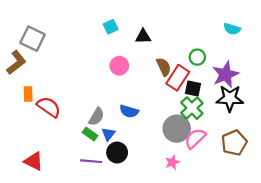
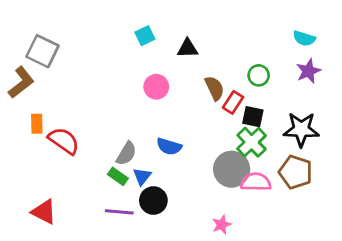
purple star: (225, 74) -> (308, 71), moved, size x0.7
red rectangle: (178, 78) -> (233, 102), size x0.7
pink semicircle: (195, 138) -> (256, 182), turned 45
brown pentagon: (234, 143) -> (296, 172), moved, turned -30
pink star: (172, 162) -> (222, 225), moved

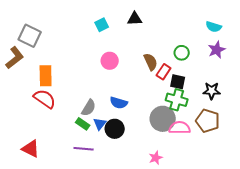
black triangle: (188, 48) -> (135, 19), moved
orange rectangle: (37, 124) -> (46, 76), moved, size x1.5
black star: (301, 129) -> (212, 91), size x0.7
green cross: (252, 142) -> (177, 100), turned -30
black circle: (153, 201) -> (115, 129), moved

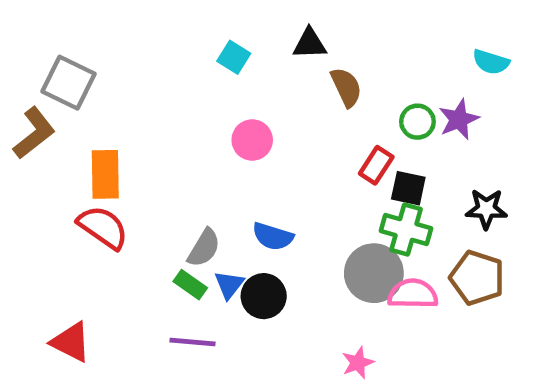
cyan square: (102, 25) -> (234, 57), turned -32
purple star: (217, 50) -> (459, 119), moved
brown semicircle: (151, 62) -> (346, 87), moved

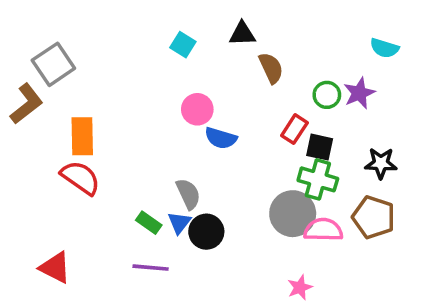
gray square: (69, 83) -> (53, 64), turned 30
blue semicircle: (273, 236) -> (221, 138), moved
gray semicircle: (204, 248) -> (188, 194), moved, turned -56
pink star: (358, 363) -> (300, 287), moved

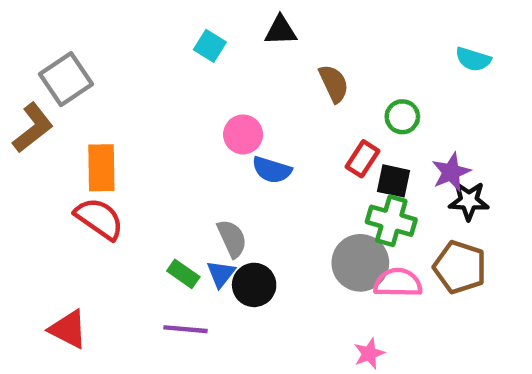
black triangle: (242, 34) -> (281, 30), moved
cyan square: (183, 45) -> (210, 46), moved
purple star: (359, 93) -> (451, 172), moved

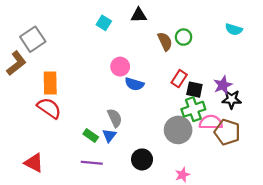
green circle: (402, 117) -> (184, 37), moved
green cross: (391, 221) -> (193, 109), turned -35
pink semicircle: (398, 283) -> (211, 122), moved
black circle: (254, 285) -> (142, 159), moved

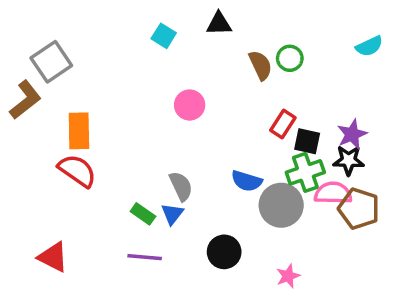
cyan semicircle: (234, 29) -> (369, 46), turned -42
blue semicircle: (134, 84) -> (247, 181), moved
black star: (232, 99) -> (349, 160), moved

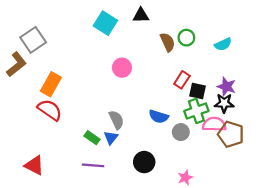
cyan square: (164, 36) -> (105, 23), size x1.5
cyan semicircle: (369, 46) -> (223, 44), moved
orange rectangle: (79, 131) -> (51, 84), turned 30
purple star: (352, 134) -> (226, 87), turned -30
gray circle: (281, 205) -> (181, 132), size x0.6

